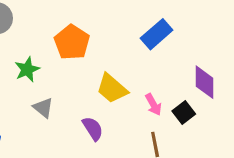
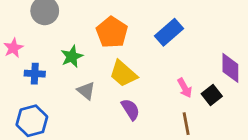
blue rectangle: (157, 34) -> (169, 32), moved
yellow trapezoid: (112, 89) -> (123, 74), moved

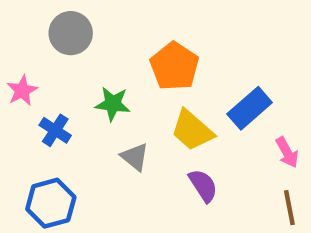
blue rectangle: (169, 32) -> (250, 108), moved
green star: (72, 57) -> (113, 104), turned 30
blue cross: (35, 74) -> (55, 130), turned 30

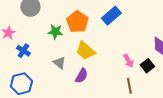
green star: (113, 104) -> (55, 32), moved
blue rectangle: (250, 108) -> (111, 16), moved
purple semicircle: (203, 186) -> (81, 76), moved, turned 63

